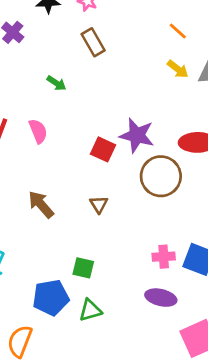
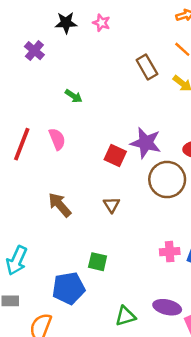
brown rectangle: (93, 42) -> (147, 67), moved
purple ellipse: (161, 298) -> (167, 307), moved
green triangle: (90, 310) -> (125, 316), moved

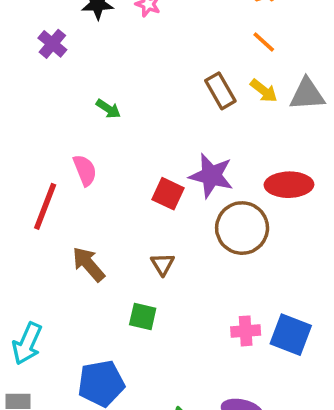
brown rectangle: (147, 67) -> (220, 91), moved
red line: (22, 144) -> (45, 206), moved
green square: (98, 262) -> (143, 317), moved

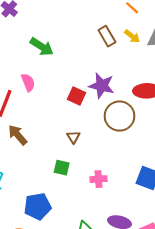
green arrow: (108, 109) -> (42, 47), size x1.6
brown arrow: (89, 264) -> (18, 135), moved
pink cross: (246, 331) -> (98, 179), moved

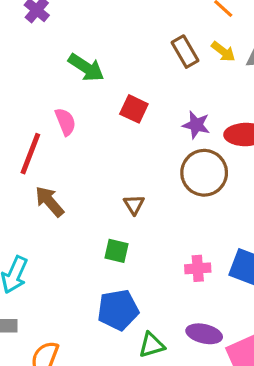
purple star: (102, 86) -> (196, 125), moved, size x0.7
red square: (76, 96) -> (134, 109), moved
pink cross: (98, 179) -> (198, 268), moved
blue pentagon: (38, 206) -> (118, 310), moved

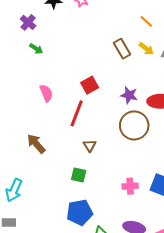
green arrow: (86, 68) -> (36, 49), moved, size x0.6
red square: (134, 109) -> (90, 85), turned 36
red line: (30, 154) -> (77, 113), moved

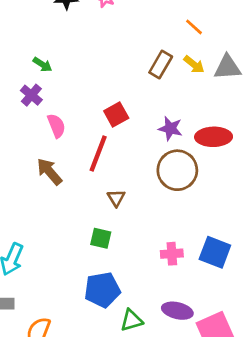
purple cross: (28, 22) -> (31, 95), moved
brown rectangle: (122, 49) -> (161, 65), turned 60
brown arrow: (36, 144) -> (49, 172), moved

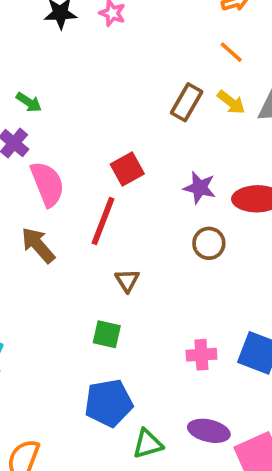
pink semicircle: (56, 126) -> (47, 184), size x1.4
brown circle: (177, 170) -> (209, 243), size x0.6

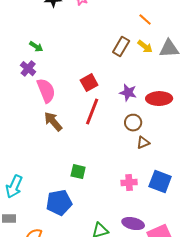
red line: (103, 221) -> (92, 112), moved
brown arrow: (38, 245) -> (53, 122), moved
brown triangle: (127, 280) -> (143, 143), moved, turned 40
blue pentagon: (109, 403) -> (59, 203), moved

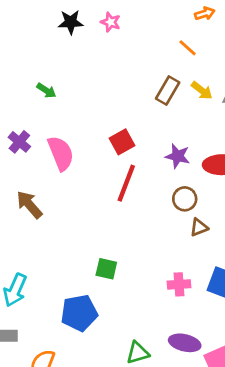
orange line: (145, 20) -> (188, 48), moved
purple cross: (28, 69) -> (19, 142), moved
brown arrow: (53, 122) -> (29, 205), moved

